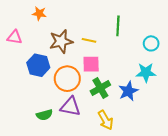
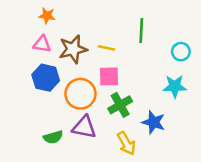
pink triangle: (14, 37) -> (42, 44), moved
blue star: (128, 91) -> (154, 122), moved, turned -30

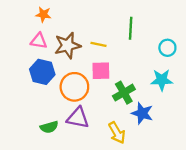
green cross: (120, 105) -> (124, 93), moved

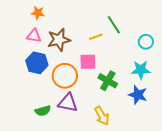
green line: (131, 28) -> (114, 25), turned -36
yellow line: (99, 44) -> (96, 37), moved, turned -32
green cross: (124, 93) -> (108, 81), turned -30
blue star: (142, 113) -> (138, 95), moved

